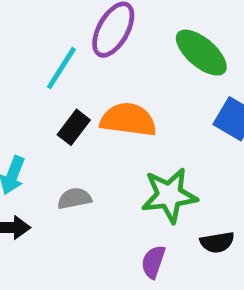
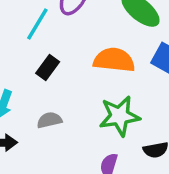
orange semicircle: (128, 120) -> (114, 60), moved

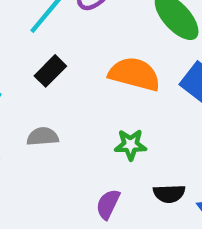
green star: (119, 116) -> (131, 145), size x0.6

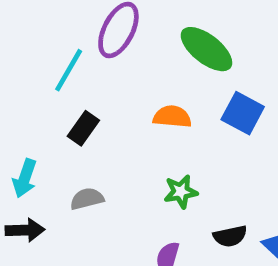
orange semicircle: (134, 74) -> (172, 117), size x0.7

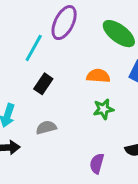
green star: (181, 192) -> (103, 109), moved

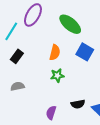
orange semicircle: (98, 76) -> (55, 53), turned 98

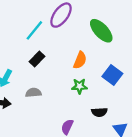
blue square: (85, 52) -> (112, 75), moved
black semicircle: (78, 104) -> (99, 112), moved

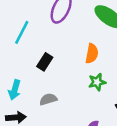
cyan line: (34, 30) -> (22, 32), moved

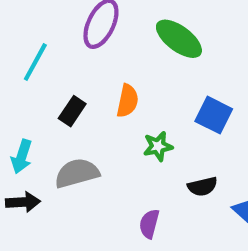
orange semicircle: (92, 54) -> (128, 101), moved
gray semicircle: (48, 99) -> (77, 173), size x1.5

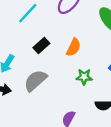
gray semicircle: (77, 173) -> (35, 80), turned -40

